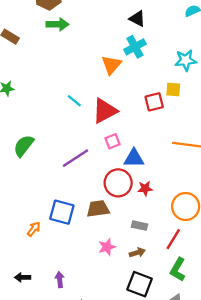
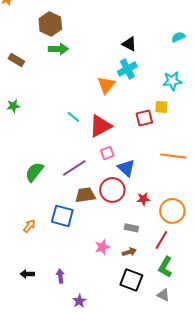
green semicircle: (24, 146) -> (34, 172), moved
blue triangle: (134, 158) -> (126, 168), turned 42
red star: (145, 188) -> (143, 199), moved
brown trapezoid: (98, 209) -> (85, 195), moved
orange arrow: (34, 229) -> (29, 226), moved

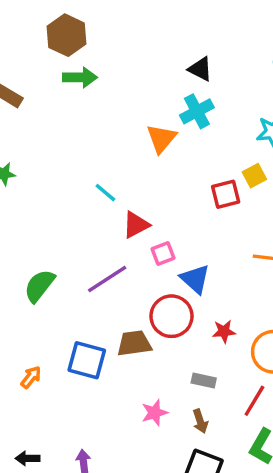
yellow square: (161, 107) -> (254, 176), turned -32
red triangle: (100, 126) -> (136, 225), moved, size x0.7
brown trapezoid: (85, 195) -> (134, 343), moved
brown arrow: (129, 252) -> (200, 421), turned 88

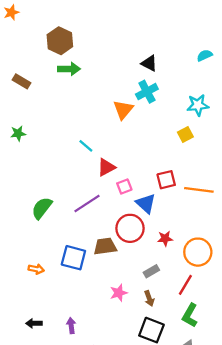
red square: (226, 194) -> (166, 180), moved
orange arrow: (31, 377) -> (36, 269), turned 63
gray rectangle: (204, 381) -> (151, 271), turned -42

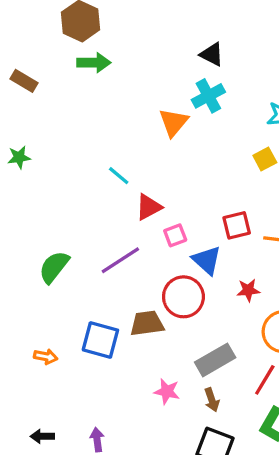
red star: (165, 239) -> (248, 290), moved
gray rectangle: (151, 271) -> (215, 360), size x1.6
pink star: (119, 293) -> (167, 391), turned 30

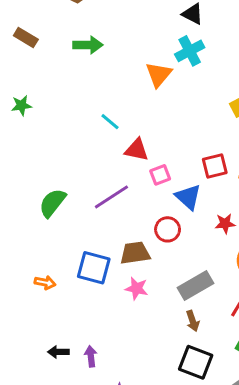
green arrow: (94, 63) -> (88, 45), moved
red triangle: (149, 207) -> (137, 150), turned 40
red circle: (183, 297) -> (168, 229), size x0.7
pink star: (167, 391) -> (137, 288), moved
black arrow: (42, 436) -> (58, 352), moved

